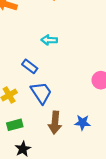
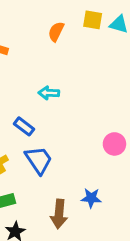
brown arrow: (55, 123) -> (59, 214), moved

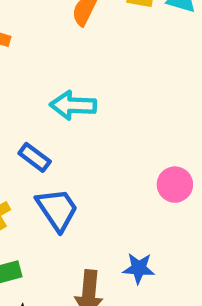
cyan arrow: (49, 93) -> (73, 105), size x1.4

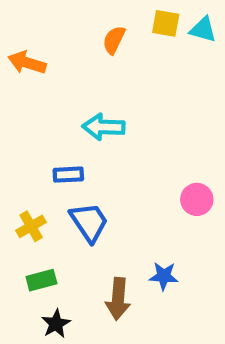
blue rectangle: (35, 157) -> (68, 175), turned -40

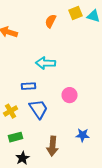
yellow square: (166, 23) -> (76, 13), turned -32
pink circle: (197, 199) -> (70, 95), moved
blue star: (164, 276) -> (83, 135), moved

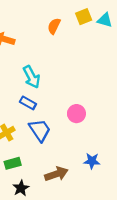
cyan arrow: (46, 63) -> (32, 77), moved, turned -120
blue rectangle: (29, 86) -> (28, 103), turned 32
brown arrow: (53, 146) -> (56, 174), turned -114

